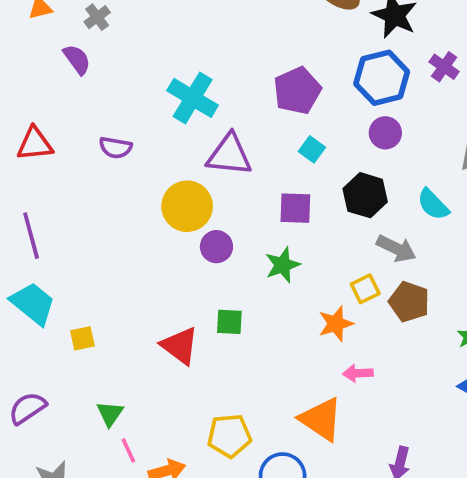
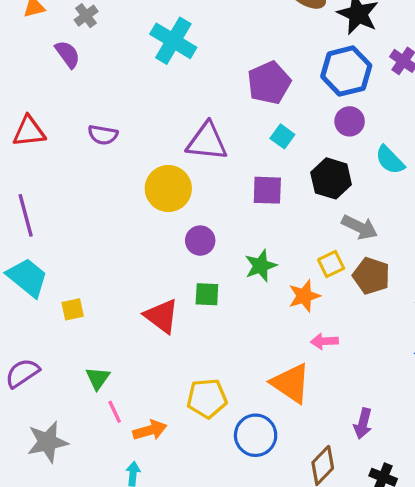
cyan cross: (193, 98) -> (173, 41), moved
cyan semicircle: (433, 204) -> (390, 160), moved
purple circle: (216, 247) -> (200, 241), moved
green star: (283, 265) -> (261, 266), moved

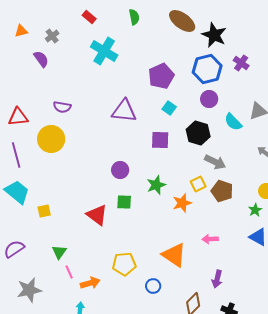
red triangle: (29, 131) -> (18, 117), moved
yellow circle: (168, 189) -> (51, 139), moved
pink arrow: (324, 341) -> (210, 239), moved
blue circle: (256, 435) -> (153, 286), size x0.6

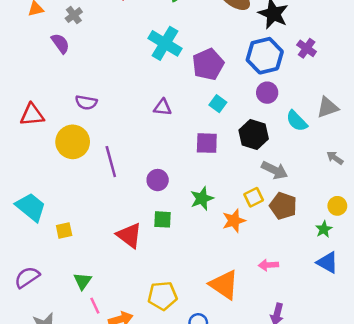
cyan cross: (104, 51) -> (165, 43), moved
purple triangle: (124, 111) -> (163, 107), size x0.6
purple line: (16, 155) -> (111, 162), moved

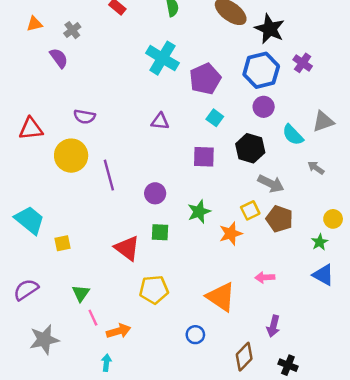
gray arrow: (335, 158) -> (316, 168), moved
yellow pentagon: (163, 296) -> (154, 290), moved

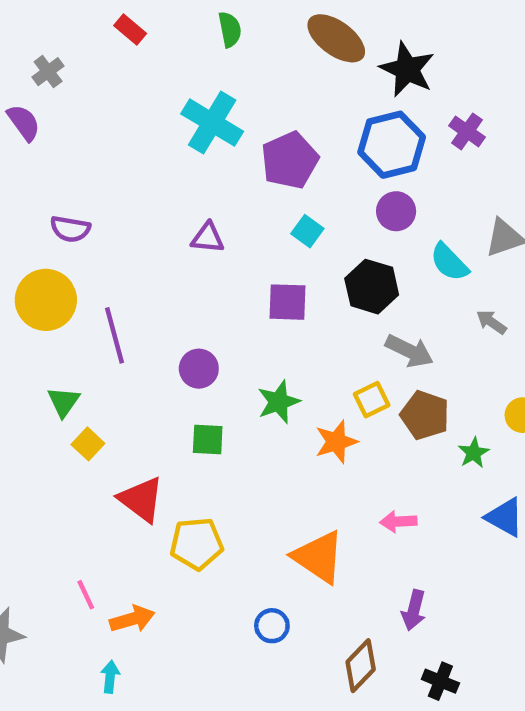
green star: (320, 242) -> (474, 453), moved
yellow square: (63, 243) -> (88, 444), moved, turned -35
red triangle: (127, 248) -> (141, 499), moved
green triangle: (81, 293) -> (64, 402), moved

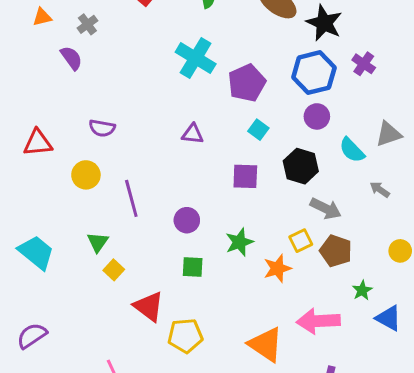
yellow circle: (46, 300) -> (86, 175), size x0.7
green star: (474, 453) -> (362, 290), moved
pink arrow: (398, 522) -> (318, 321), size x1.8

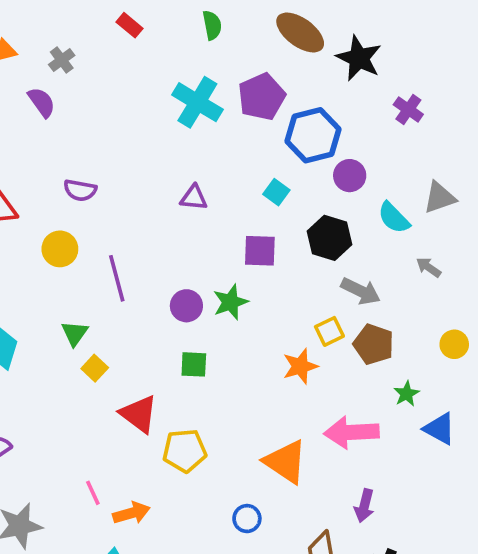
blue hexagon: (314, 73) -> (313, 135), moved
purple pentagon: (247, 83) -> (262, 97), moved
green star: (239, 242) -> (230, 302), moved

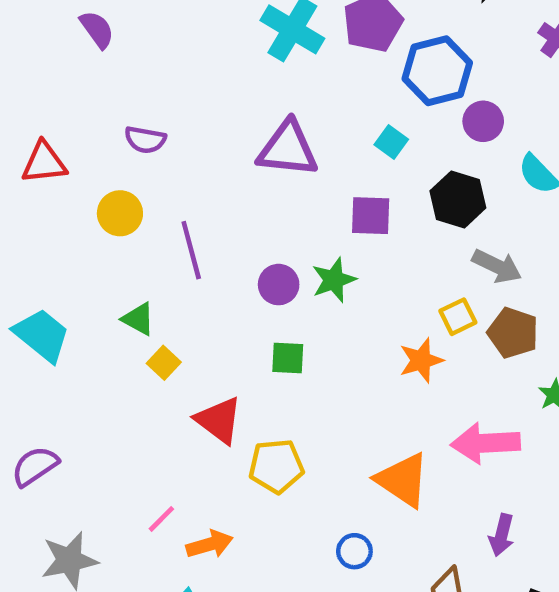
purple triangle: (194, 198) -> (288, 149), size x1.8
green triangle: (75, 333) -> (138, 319), turned -36
pink line: (93, 493) -> (161, 519), turned 70

